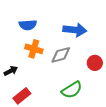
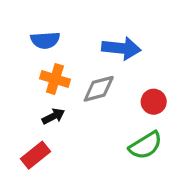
black arrow: (11, 71) -> (53, 116), moved
green semicircle: (72, 90) -> (146, 145), moved

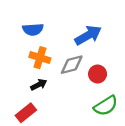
blue arrow: (121, 48) -> (88, 35), turned -36
red circle: (154, 102) -> (98, 74), moved

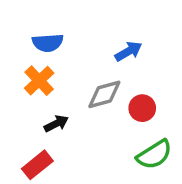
blue arrow: (88, 35) -> (128, 51), size x0.7
orange cross: (40, 58) -> (39, 81), moved, turned 30

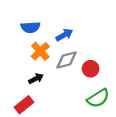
blue arrow: (128, 51) -> (64, 35), moved
orange cross: (39, 81) -> (40, 51), moved

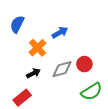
blue semicircle: (30, 27) -> (17, 24), moved, turned 120
gray diamond: (67, 60) -> (62, 69), moved

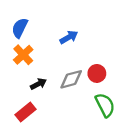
orange cross: (37, 48) -> (23, 55), moved
green semicircle: (92, 92) -> (105, 105), turned -85

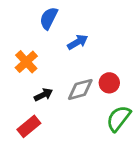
blue semicircle: (20, 28) -> (49, 18), moved
green semicircle: (105, 105) -> (119, 118), turned -115

